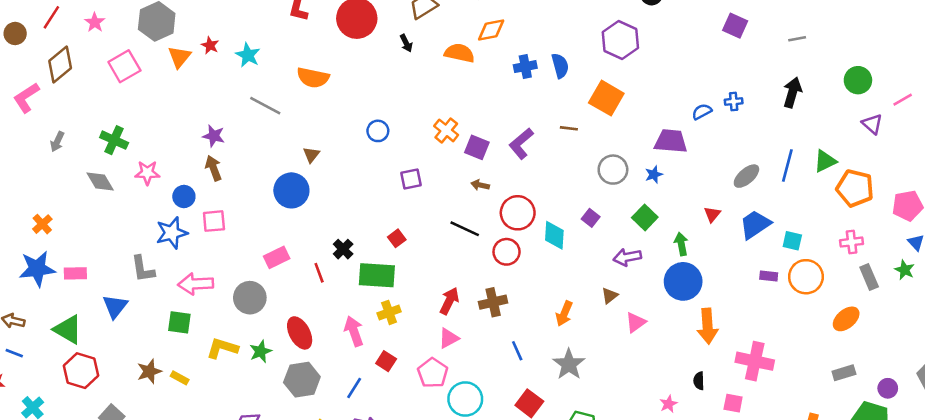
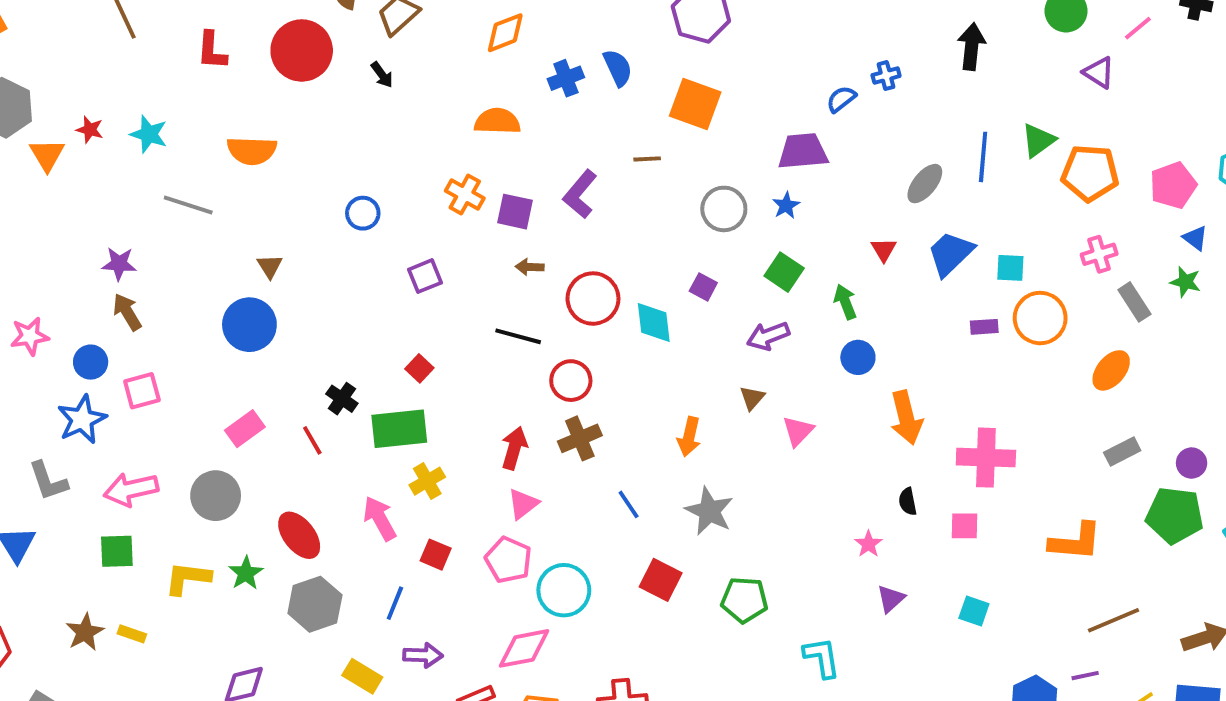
orange semicircle: (459, 53) -> (497, 121), moved
red circle: (507, 252) -> (571, 381), moved
blue circle: (683, 281) -> (858, 357), size x0.6

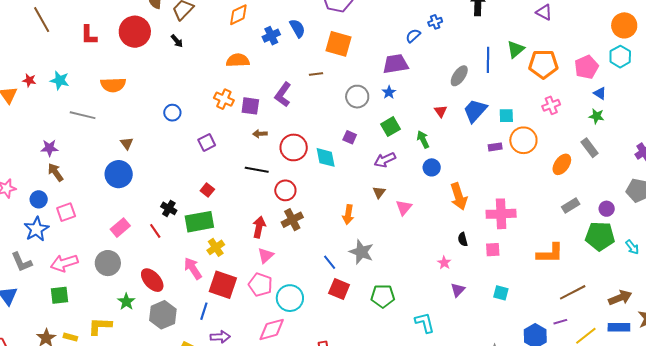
green square: (784, 272) -> (391, 127), turned 30
gray rectangle: (1134, 302) -> (590, 148), moved
blue line: (629, 504) -> (330, 262), moved
red square: (436, 555) -> (223, 285), size x1.8
yellow L-shape: (188, 578) -> (100, 326), moved

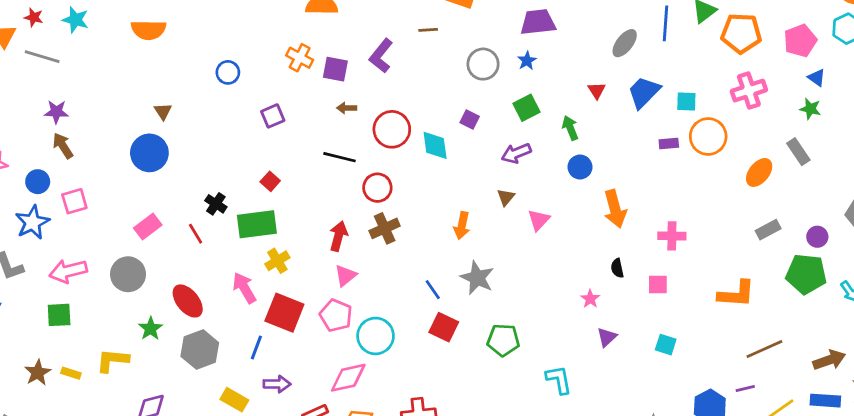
pink cross: (551, 105) -> (749, 91), size x1.4
gray line: (83, 115) -> (42, 57), moved
pink cross: (501, 214) -> (672, 236), size x0.7

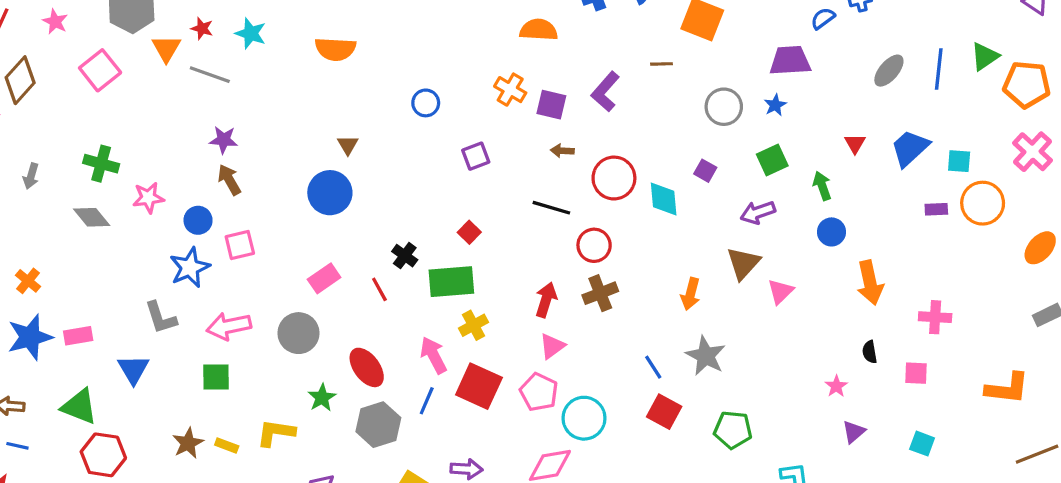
gray ellipse: (625, 43) -> (889, 71), moved
pink cross: (749, 91) -> (1033, 152), turned -32
brown triangle: (506, 197) -> (743, 263), size x1.6
blue line: (256, 347) -> (427, 401), moved

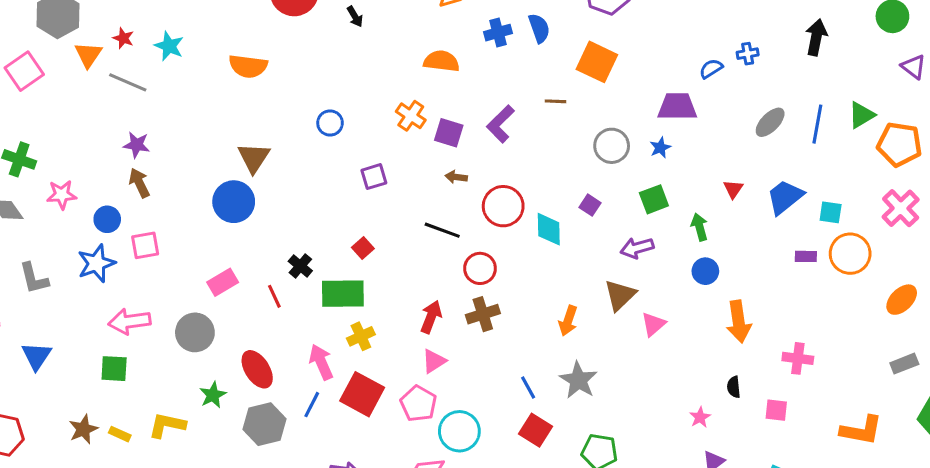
brown triangle: (348, 145) -> (254, 158), size x1.6
gray L-shape: (161, 318) -> (34, 278), moved

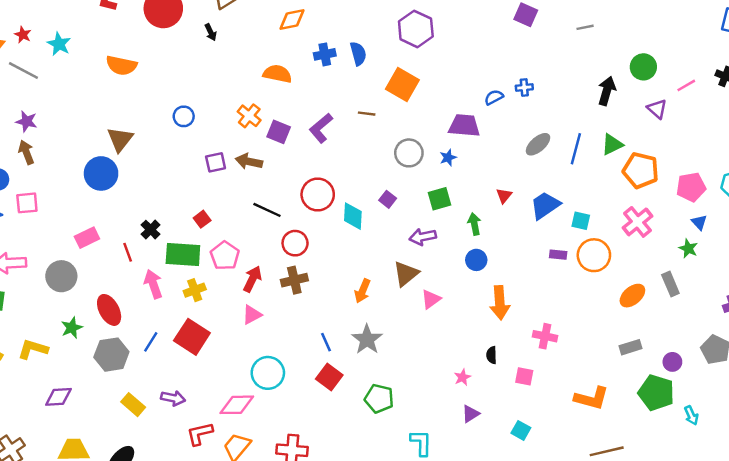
black arrow: (816, 37) -> (607, 91), moved
brown arrow: (456, 177) -> (249, 161), moved, size x1.5
pink arrow: (321, 362) -> (153, 284), moved
pink pentagon: (418, 404) -> (225, 256), moved

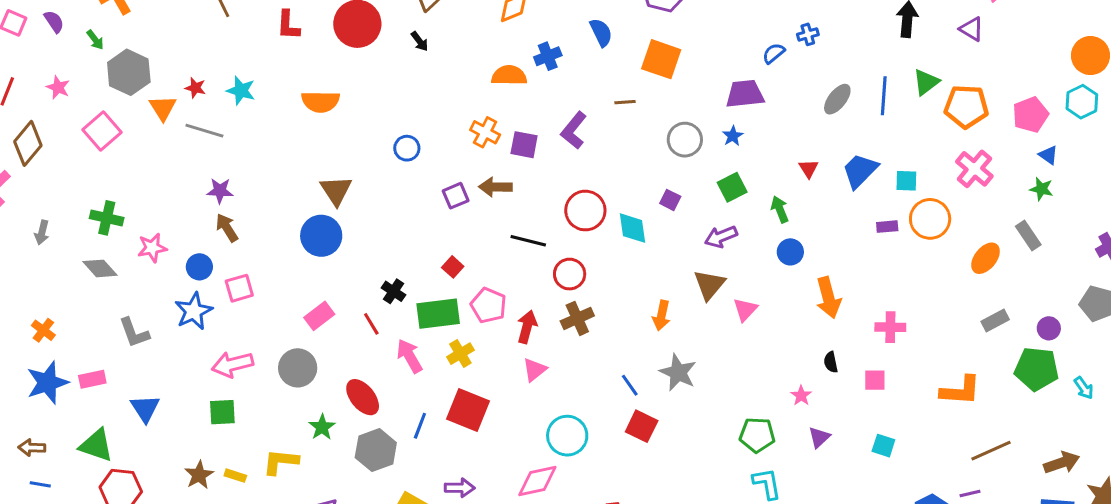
blue cross: (325, 54) -> (548, 56), moved
green pentagon: (379, 399) -> (757, 435), moved

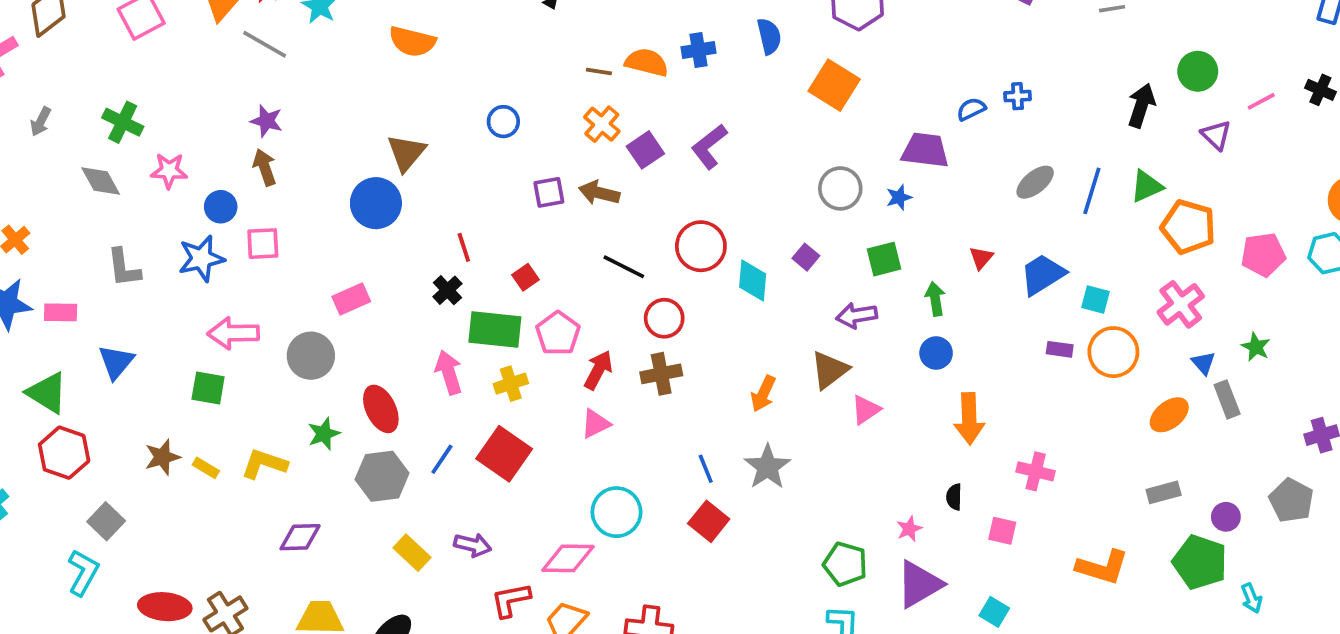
brown line: (625, 102) -> (599, 72), moved
purple square: (524, 145) -> (645, 150), turned 32
blue triangle: (1048, 155) -> (1203, 363), moved
red line: (371, 324) -> (464, 247), moved
purple triangle: (819, 437) -> (919, 584), size x1.8

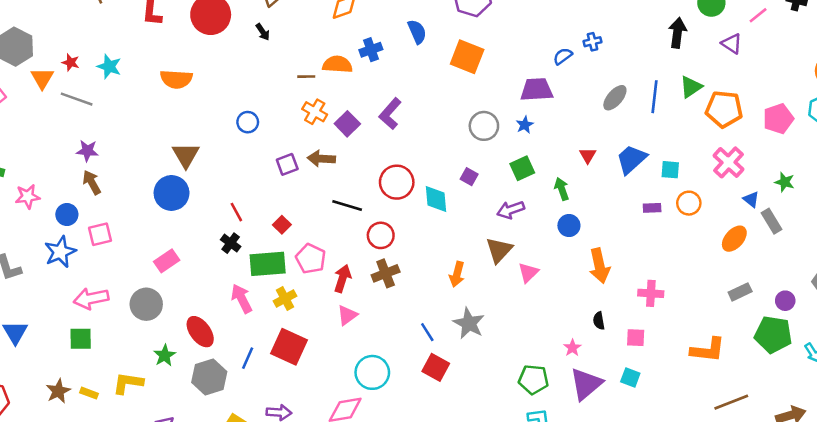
orange circle: (1113, 352) -> (689, 203), size x0.7
cyan square: (994, 612) -> (630, 378), moved

